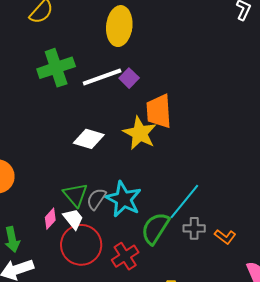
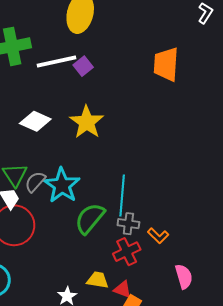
orange trapezoid: (159, 111) -> (166, 64), moved
cyan line: (184, 201) -> (122, 196), turned -42
red cross: (125, 256) -> (127, 252), moved

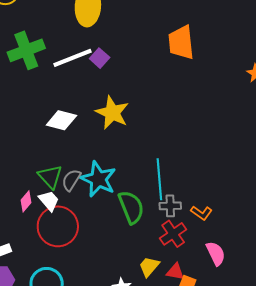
green semicircle: (90, 218) -> (131, 207), turned 128
pink semicircle: (184, 277) -> (216, 253), moved
yellow trapezoid: (98, 280) -> (149, 267), turned -50

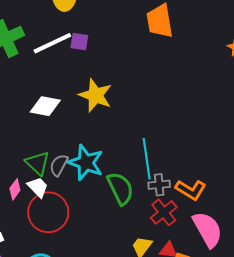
purple square: (100, 58) -> (79, 42), turned -30
orange L-shape: (201, 213) -> (191, 190), size x1.4
pink semicircle: (216, 253) -> (208, 229), size x1.5

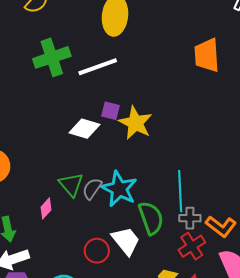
purple square: (79, 42) -> (111, 111), moved
white trapezoid: (38, 187) -> (126, 241), moved, size x1.4
red circle: (48, 212) -> (97, 251), moved, size x0.6

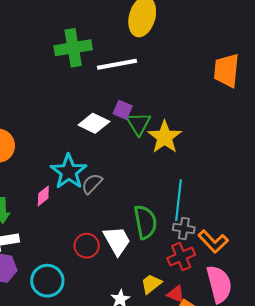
yellow star: (135, 123) -> (165, 137), moved
green triangle: (71, 185) -> (139, 124), moved
cyan star: (119, 189) -> (69, 172), moved

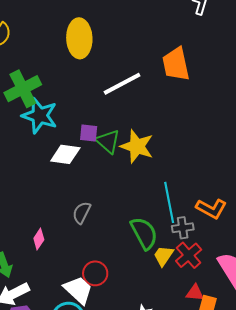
white line: (117, 64) -> (122, 84), moved
cyan star: (69, 172) -> (40, 116), moved
white trapezoid: (117, 241) -> (78, 290), moved
orange L-shape: (213, 242) -> (211, 209), moved
yellow trapezoid: (151, 284) -> (163, 256), moved

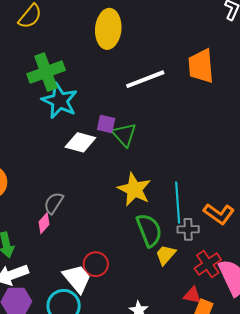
yellow star: (137, 146) -> (134, 189), moved
gray semicircle: (82, 213) -> (54, 203), moved
red cross: (189, 255) -> (208, 264), moved

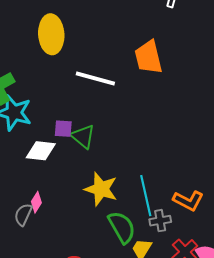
white line: (145, 79) -> (95, 78), turned 45
pink diamond: (44, 223) -> (36, 202), moved

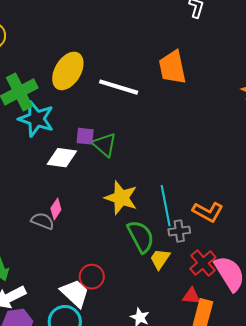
yellow ellipse: (51, 34) -> (68, 71), moved, turned 33
gray semicircle: (23, 215) -> (43, 221), turned 85

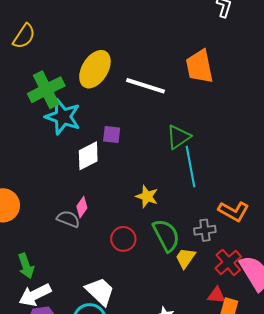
green triangle: (104, 145) -> (178, 137), moved, turned 44
white diamond: (62, 158) -> (88, 156), turned -36
yellow star: (121, 198) -> (147, 196), size x0.7
cyan line: (166, 206) -> (190, 167), moved
red circle: (92, 277) -> (123, 239), moved

